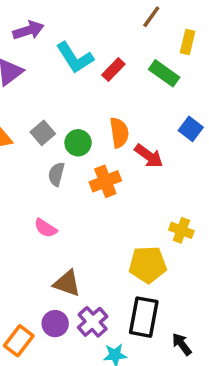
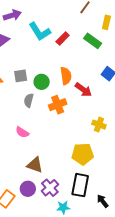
gray square: (43, 133) -> (21, 76), turned 32
yellow cross: (181, 230) -> (99, 125), moved

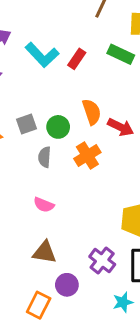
brown triangle: (35, 165) -> (44, 252), moved
purple cross: (50, 188) -> (102, 261), moved

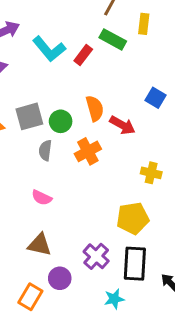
green rectangle: (121, 54) -> (113, 39), moved
gray square: (26, 124) -> (29, 116), size x1.4

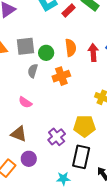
red arrow: (122, 125) -> (93, 53), moved, turned -132
purple cross: (96, 256) -> (57, 137), moved

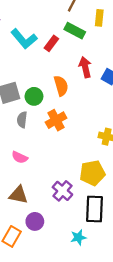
red arrow: (93, 53) -> (85, 67), moved

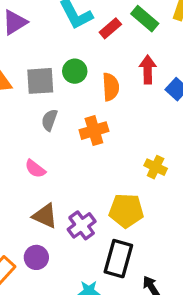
green circle: (34, 96) -> (75, 71), moved
brown triangle: (18, 195) -> (45, 216), moved

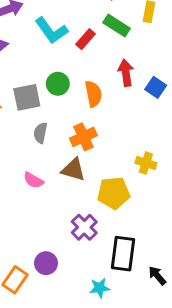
yellow pentagon: (126, 211) -> (114, 193), moved
brown triangle: (45, 216) -> (73, 170), moved

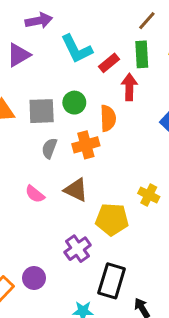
green rectangle: (117, 25) -> (142, 54), turned 45
red arrow: (126, 73) -> (129, 87), moved
orange cross: (83, 137) -> (86, 145), moved

